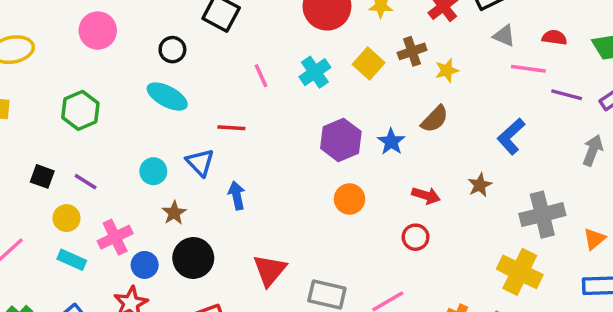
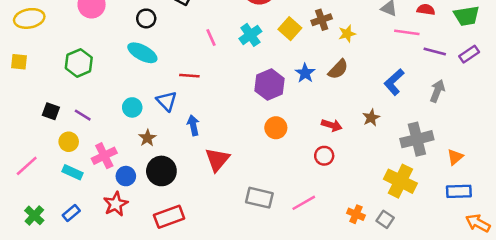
blue star: (391, 142) -> (305, 73), moved
gray arrow: (593, 150) -> (437, 91), moved
red triangle: (270, 270) -> (217, 160), moved

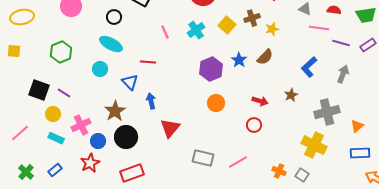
cyan circle: (132, 107) -> (100, 69), moved
black square: (51, 111) -> (39, 90), size x1.5
brown star: (147, 138) -> (115, 111), size x1.5

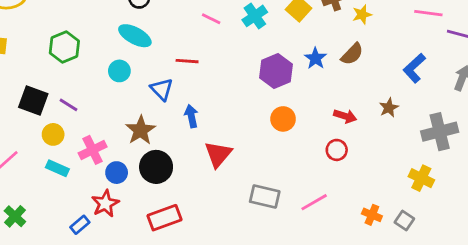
pink line: (165, 32) -> (211, 19), turned -40
yellow cross: (314, 145) -> (421, 178), size x0.7
blue rectangle: (55, 170) -> (80, 225), moved

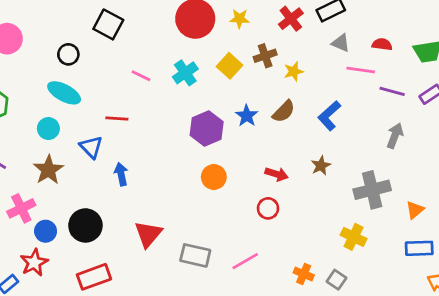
blue L-shape: (414, 68) -> (329, 116), moved
brown star: (141, 130) -> (48, 170), moved
red triangle: (218, 154) -> (148, 234), moved

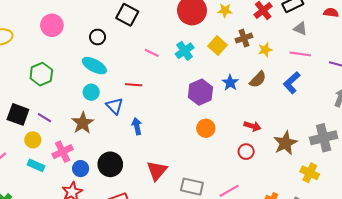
red semicircle: (382, 44) -> (331, 13), moved
pink line: (361, 70) -> (300, 54), moved
cyan circle: (48, 129) -> (91, 92), moved
brown star: (321, 166) -> (285, 143), moved, size x1.6

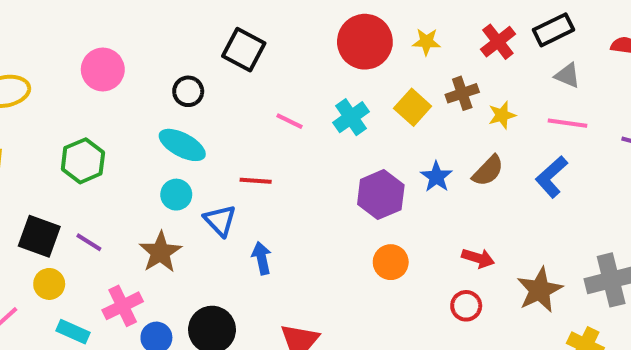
yellow circle: (33, 140) -> (49, 284), moved

